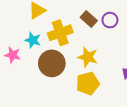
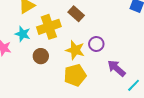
purple circle: (110, 20) -> (96, 44), moved
brown circle: (52, 63) -> (41, 56), size x0.6

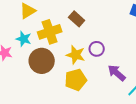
brown circle: (41, 56) -> (42, 61), size x1.6

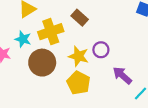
yellow pentagon: (76, 80) -> (78, 83), turned -30

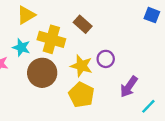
yellow cross: (51, 32) -> (51, 39), turned 35
purple arrow: (122, 75) -> (129, 87), turned -96

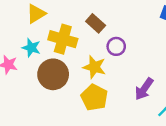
purple circle: (106, 59) -> (116, 46), moved

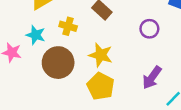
yellow cross: (63, 39) -> (68, 26), size x0.6
purple circle: (116, 46) -> (149, 29), moved

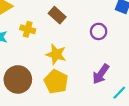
brown circle: (58, 63) -> (18, 79), moved

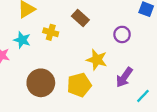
yellow star: (56, 54) -> (97, 60), moved
yellow pentagon: (56, 82) -> (79, 85), turned 30

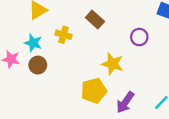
purple arrow: (124, 77) -> (125, 102), moved
brown circle: (41, 83) -> (38, 65), moved, size x0.6

